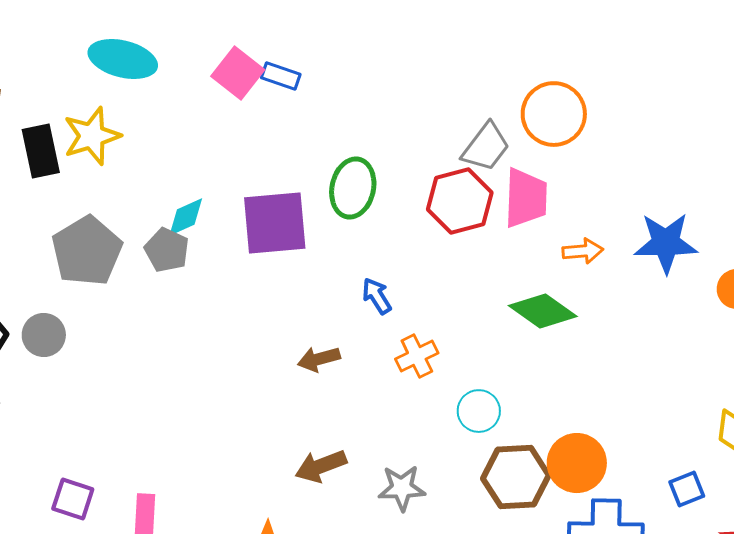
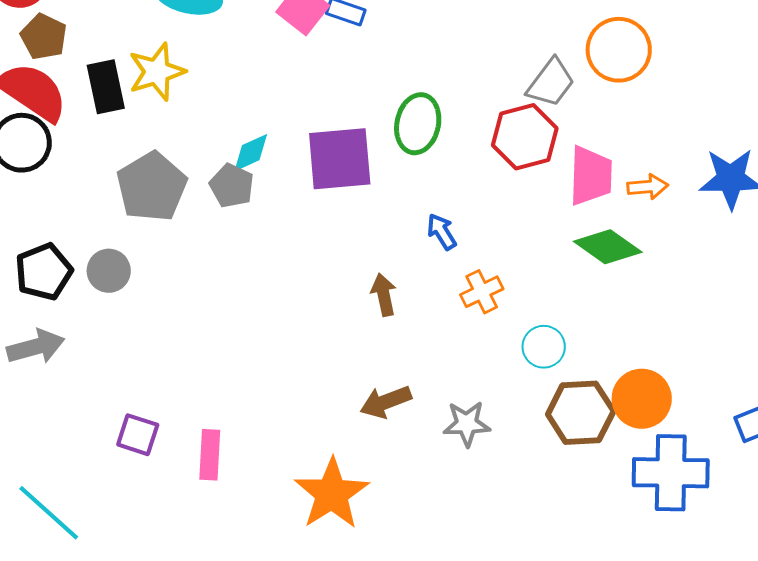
pink trapezoid: (526, 198) -> (591, 176), moved
brown arrow: (319, 359) -> (384, 295), turned 93

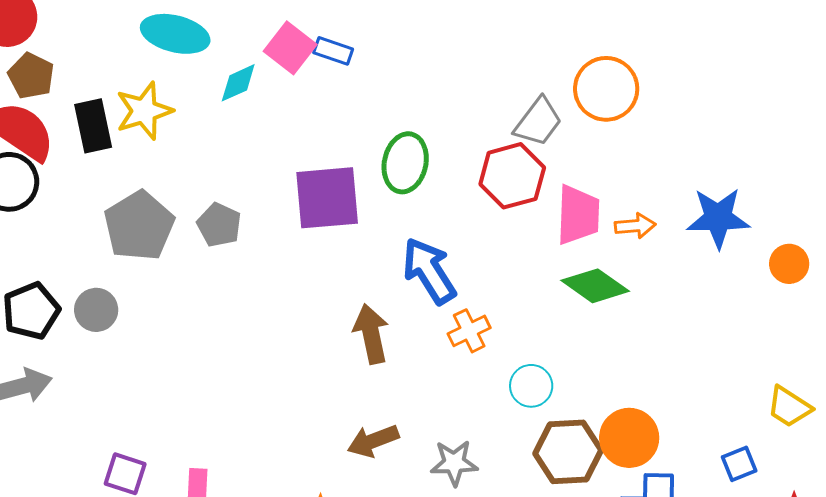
cyan diamond: (251, 153) -> (238, 83), moved
blue arrow: (442, 232) -> (429, 271), size x1.8
brown arrow: (384, 295) -> (371, 334), size x1.4

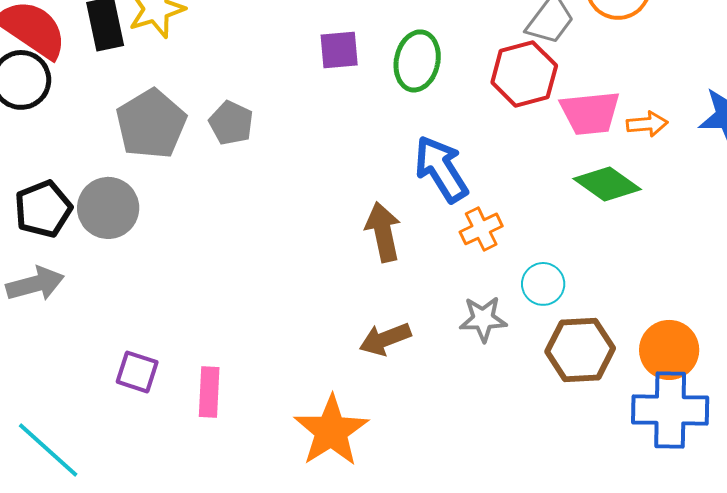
purple square: (327, 198) -> (339, 50), moved, size x0.6
pink trapezoid: (578, 215) -> (590, 113), turned 82
gray circle: (96, 310) -> (108, 208), size x1.4
orange circle: (629, 438) -> (669, 350), moved
gray star: (454, 463) -> (483, 319), moved

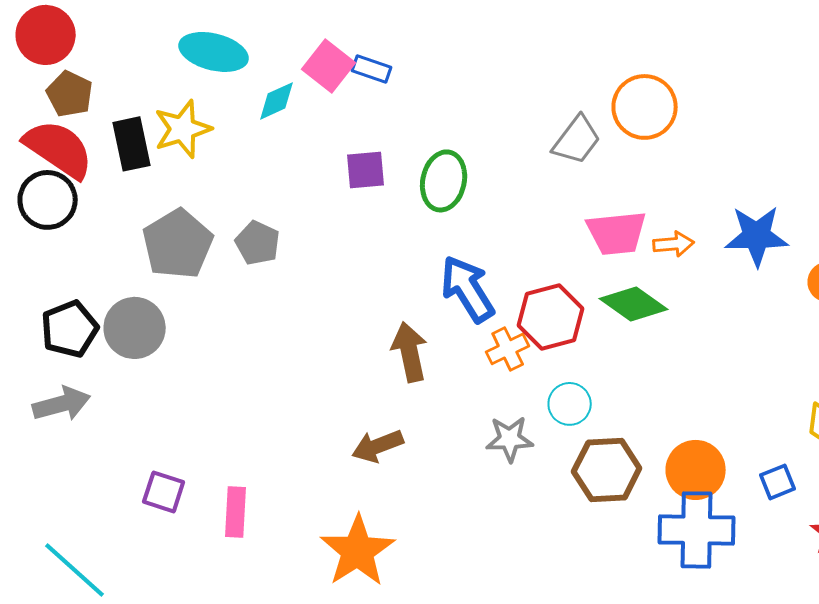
red hexagon: (524, 74) -> (551, 317), moved
brown arrow: (385, 339) -> (378, 446), moved

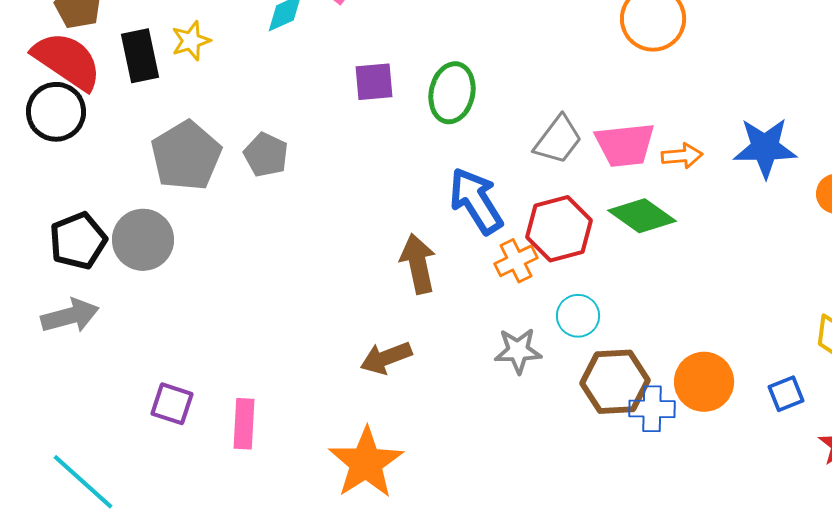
yellow star: (183, 129) -> (191, 41), size x0.7
gray trapezoid: (577, 140) -> (558, 140), moved
blue cross: (697, 530) -> (652, 409), moved, size x0.6

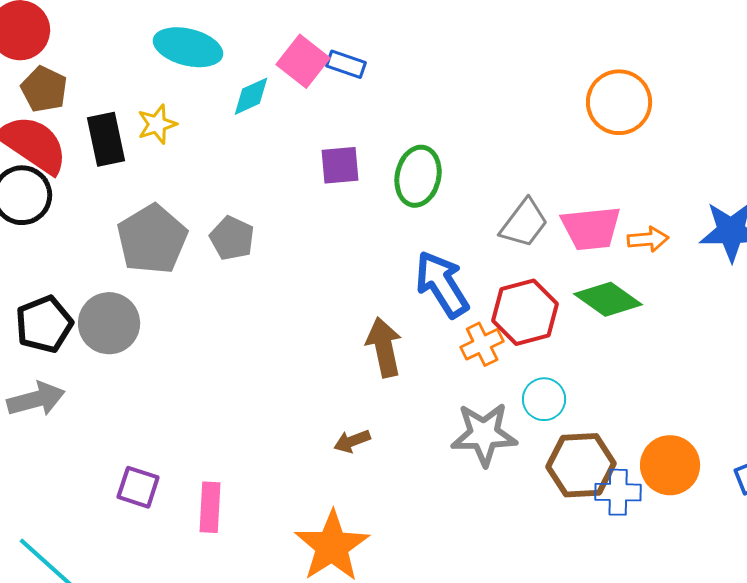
gray star: (518, 351) -> (484, 434), size x1.4
brown arrow: (386, 358) -> (352, 441), size x0.7

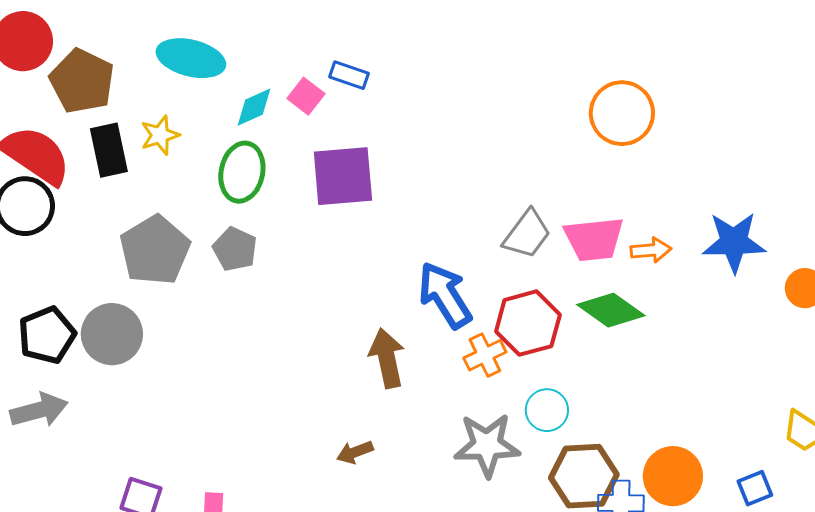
pink square: (303, 61) -> (306, 96), moved, size x0.7
brown pentagon: (44, 89) -> (82, 81), moved, size x1.4
purple square: (340, 165) -> (343, 176), size x1.6
green ellipse: (418, 176) -> (242, 172), moved

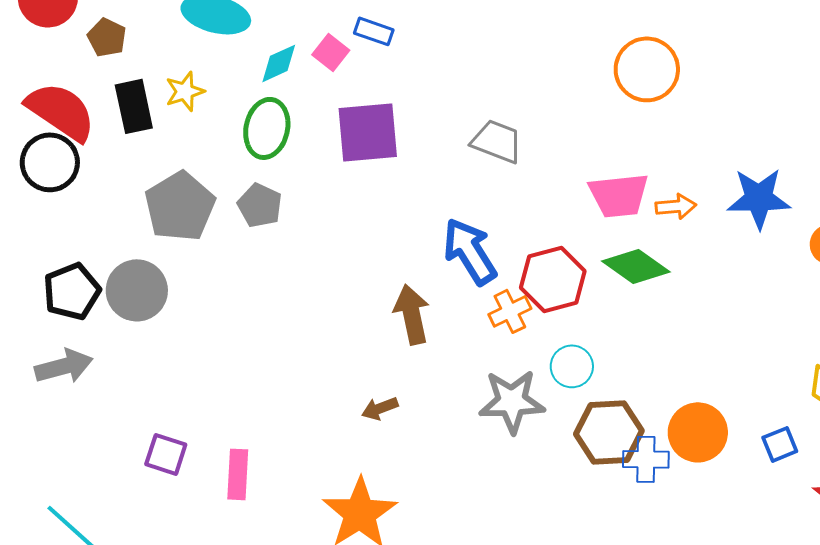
brown pentagon: (82, 81) -> (107, 37), size x0.6
gray trapezoid: (527, 234) -> (497, 141), moved, turned -106

